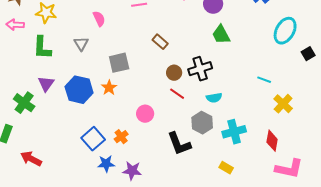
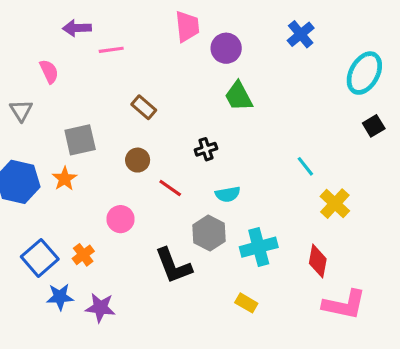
cyan ellipse: (285, 31) -> (364, 73), moved
black cross: (200, 69) -> (206, 149), size x0.6
brown circle: (174, 73) -> (138, 160), moved
cyan line: (264, 80) -> (305, 166), turned 32

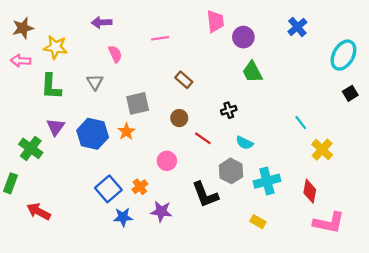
purple arrow: (77, 28) -> (102, 22), moved
cyan semicircle: (228, 194) -> (244, 143), turned 36
purple star: (100, 308) -> (161, 211), moved

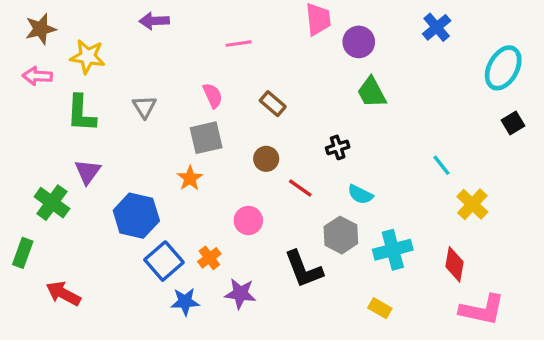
pink semicircle: (115, 54) -> (213, 95), moved
blue hexagon: (93, 134) -> (136, 216), moved

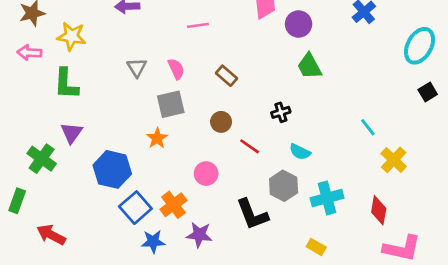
gray triangle: (144, 107) -> (137, 68), moved
orange cross: (209, 258) -> (173, 205), size x1.4

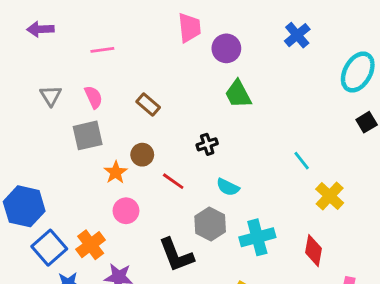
pink line: (198, 25) -> (102, 50), moved
orange star: (157, 138) -> (116, 172), moved

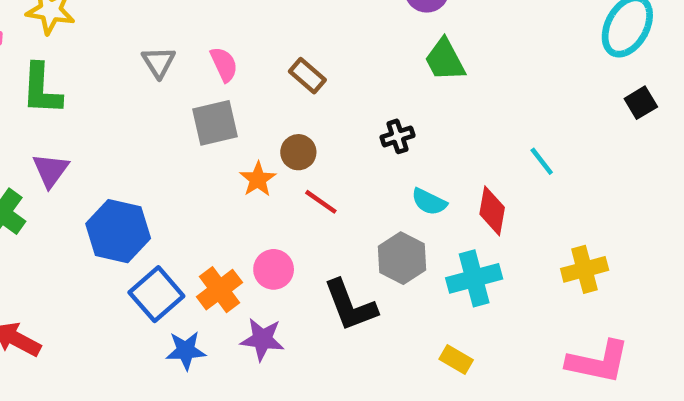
red line: (173, 181) -> (321, 202), moved
yellow cross: (330, 196) -> (585, 269), moved, turned 32
pink circle: (126, 211) -> (274, 269), moved
red diamond: (313, 251) -> (492, 211), moved

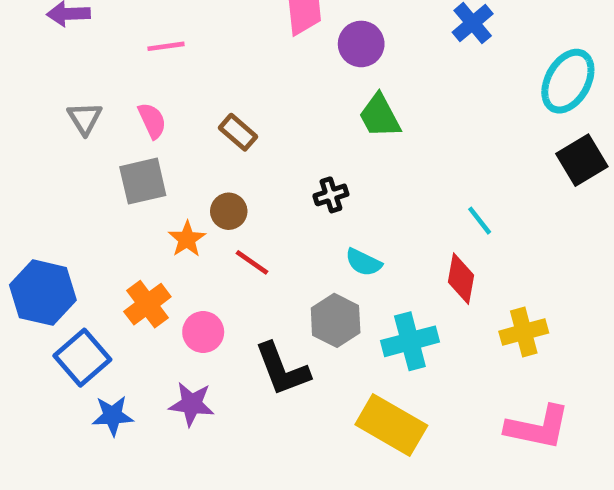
black square: (641, 103) -> (582, 160), size x1.5
red diamond: (492, 211) -> (461, 279), moved
orange cross: (219, 290) -> (147, 304), moved
yellow rectangle: (456, 360) -> (391, 425), size x2.0

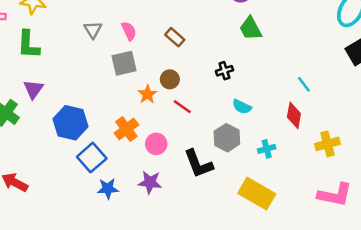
cyan cross: (410, 341) -> (267, 149), size x0.6

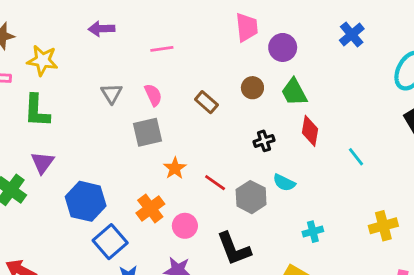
brown circle: (170, 79) -> (252, 88), moved
red diamond: (294, 115) -> (310, 131), moved
gray hexagon: (227, 138) -> (251, 197), moved

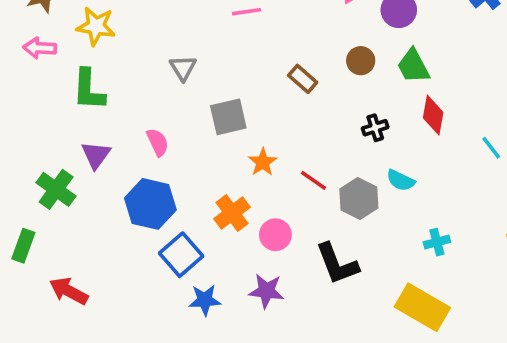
pink semicircle: (153, 95) -> (158, 142), moved

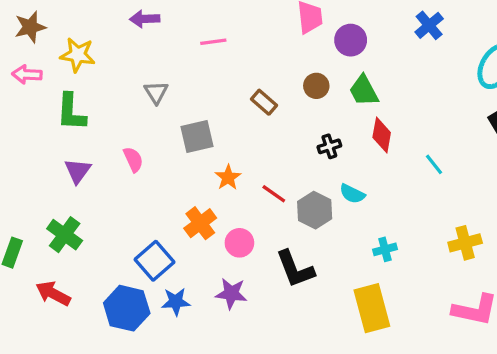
green cross: (56, 189) -> (65, 235), moved
blue hexagon: (150, 204) -> (127, 308), moved
yellow rectangle: (422, 307) -> (372, 308), turned 45

